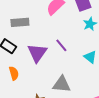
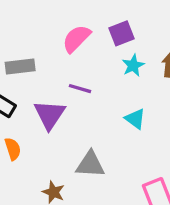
purple line: (61, 45) -> (80, 89), moved, turned -32

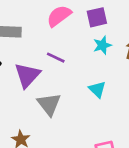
gray triangle: (90, 164) -> (49, 104), moved, turned 40

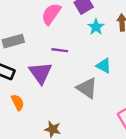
gray triangle: (49, 104) -> (87, 88), moved

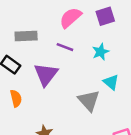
cyan star: (96, 27) -> (101, 52), moved
purple line: (60, 50) -> (65, 47), moved

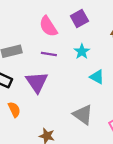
pink semicircle: (70, 18) -> (48, 26), turned -70
gray triangle: (89, 101) -> (83, 115), moved

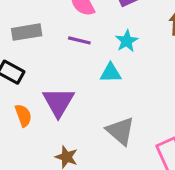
cyan triangle: (97, 77) -> (111, 73), moved, turned -35
purple triangle: (37, 82) -> (58, 102), moved

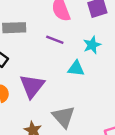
gray triangle: (120, 131) -> (64, 117), moved

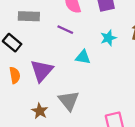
cyan star: (92, 45) -> (108, 38), moved

